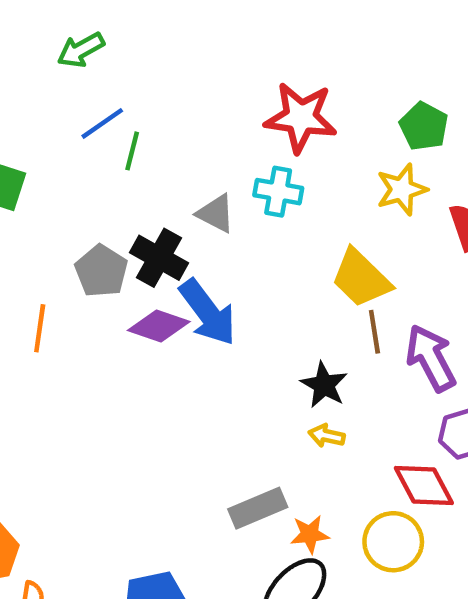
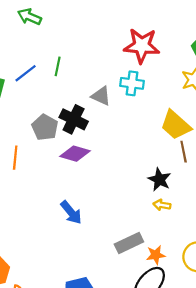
green arrow: (81, 50) -> (30, 17), turned 55
blue line: (102, 123) -> (26, 73), moved
blue arrow: (208, 312) -> (71, 212), moved, size x0.7

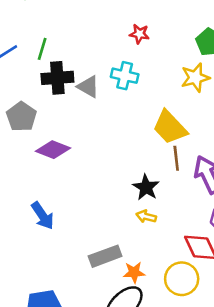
red star: (142, 46) -> (139, 34), size x0.5
black cross: (74, 119) -> (57, 78), moved, turned -36

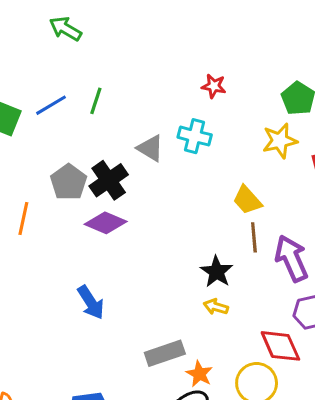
black cross: (57, 78) -> (109, 180), moved, turned -32
yellow trapezoid: (170, 127) -> (247, 200), size x0.7
orange star: (134, 272) -> (199, 374), turned 30

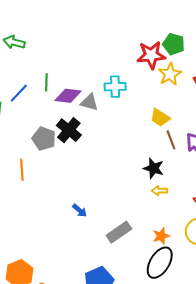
red star: (214, 86) -> (151, 55), moved, size x1.8
purple diamond: (106, 223) -> (68, 96), moved
blue arrow: (91, 302) -> (80, 211), size x0.7
gray rectangle: (165, 353) -> (119, 232), moved
orange star: (199, 374) -> (161, 236), turned -30

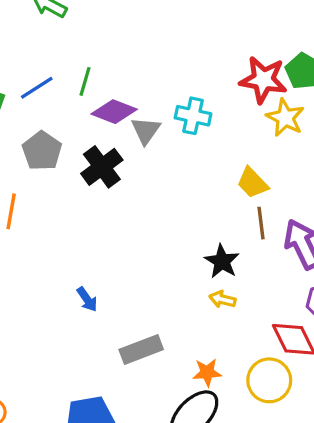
yellow star: (170, 74) -> (285, 118), turned -30
gray triangle: (89, 102) -> (146, 130), turned 36
gray pentagon: (44, 139) -> (42, 151), moved

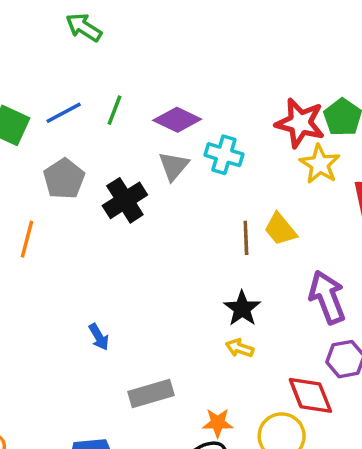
purple diamond: (114, 112) -> (177, 120), moved
brown line: (261, 223) -> (246, 238), moved

